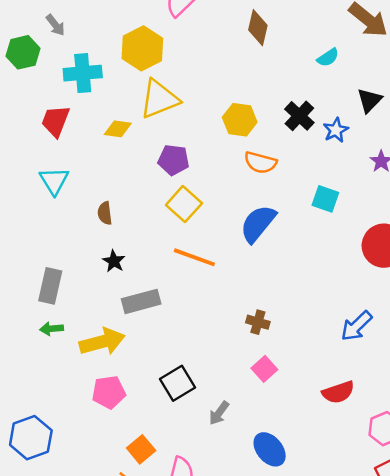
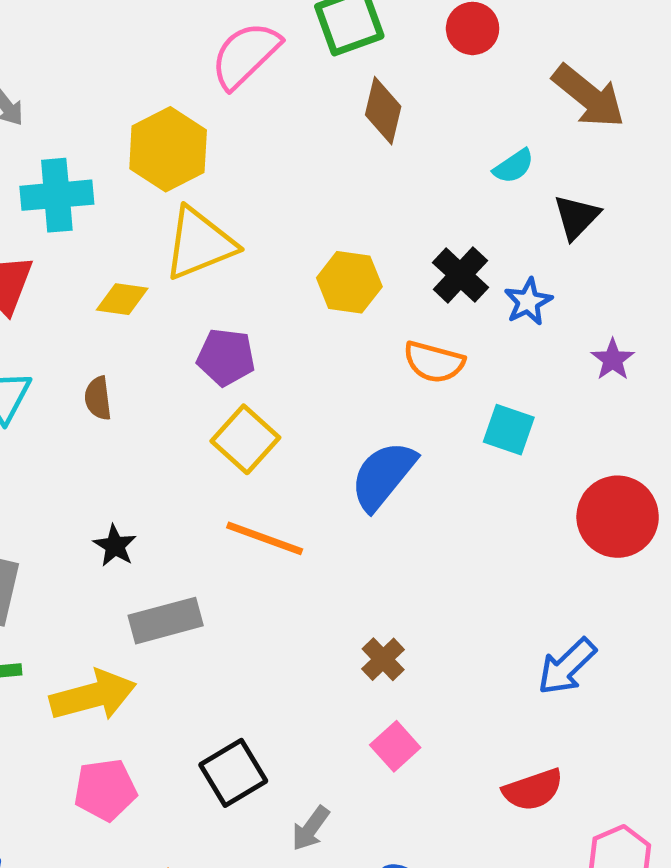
black triangle: (369, 100) -> (576, 217), moved
orange semicircle: (260, 163) -> (434, 362), moved
brown semicircle: (105, 213) -> (98, 398), moved
brown cross: (258, 322) -> (383, 659), turned 30

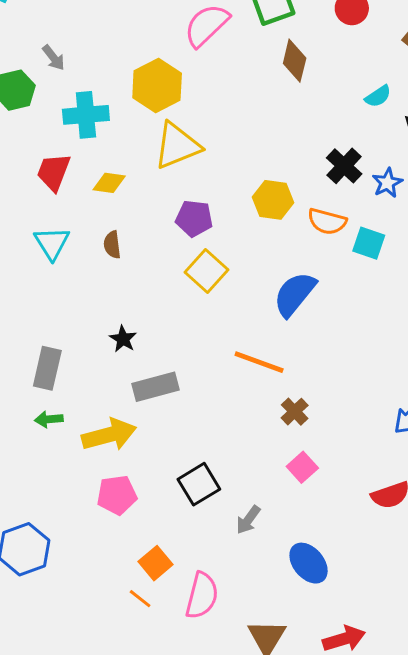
yellow hexagon: (349, 282) -> (273, 200), moved
yellow diamond: (122, 299) -> (109, 183), moved
cyan square: (509, 430) -> (369, 243), moved
orange line: (265, 538) -> (259, 362), moved

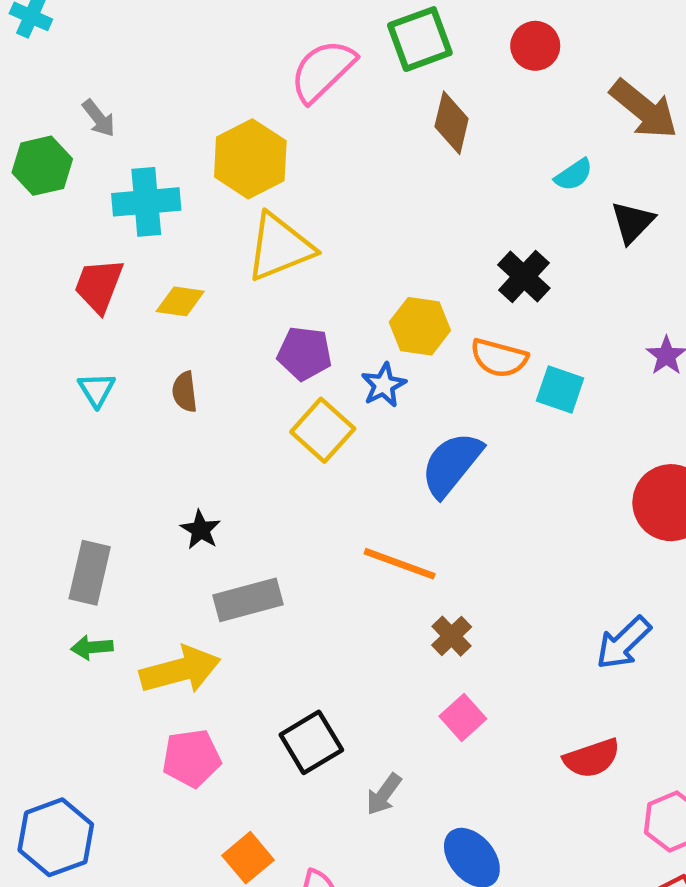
blue star: (387, 183) -> (384, 385), moved
cyan triangle: (52, 243) -> (96, 390), size x0.7

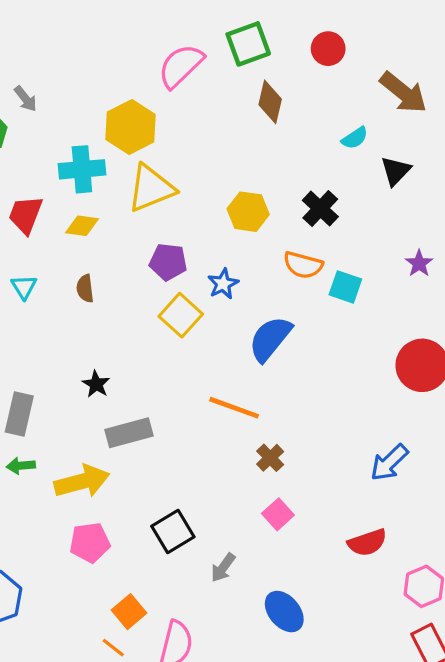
cyan cross: (146, 202) -> (82, 169), moved
yellow hexagon: (420, 326) -> (248, 212), moved

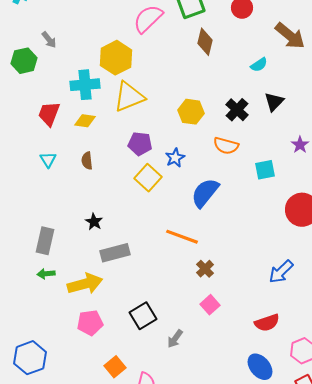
black triangle: (396, 171) -> (274, 102), moved
cyan square: (345, 287) -> (265, 170), moved, turned -30
blue ellipse: (284, 612) -> (260, 367), moved

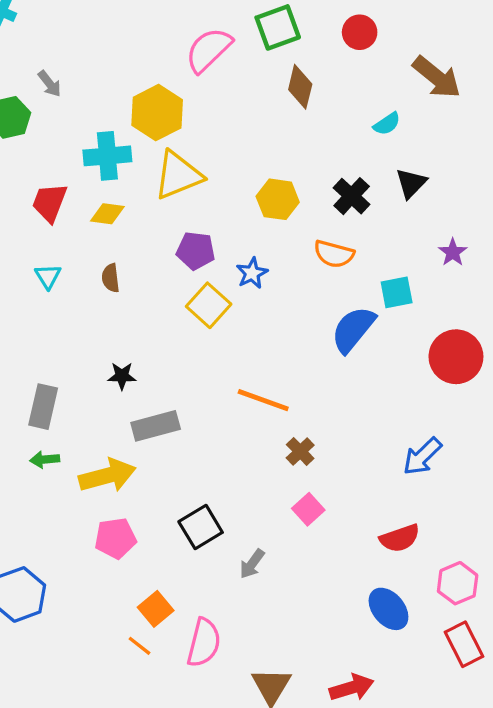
blue semicircle: (205, 193) -> (353, 329), moved
black star: (94, 222) -> (122, 376), turned -30

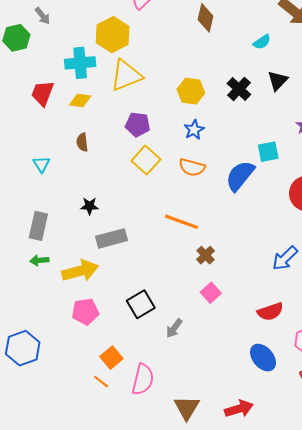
orange semicircle: (334, 254) -> (192, 167), moved
blue star: (252, 273) -> (194, 130), moved
cyan triangle: (48, 276) -> (41, 164), moved

